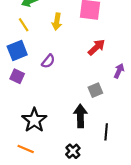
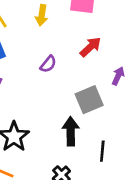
purple semicircle: (48, 61) -> (48, 64), moved
gray square: (95, 90) -> (89, 100), size x1.5

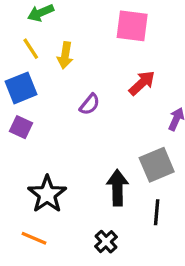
yellow arrow: (42, 15) -> (65, 55), moved
gray square: (89, 100) -> (157, 165), moved

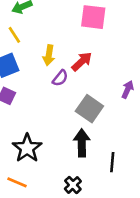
yellow arrow: (65, 55) -> (49, 55), moved
red arrow: (142, 83) -> (82, 62), moved
gray square: (157, 165) -> (89, 109), moved, turned -32

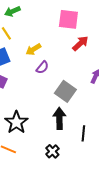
yellow arrow: (49, 55) -> (33, 49), turned 49
red arrow: (82, 62) -> (80, 43), moved

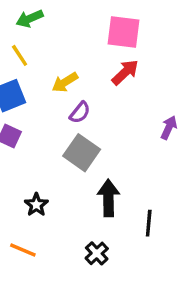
red arrow: (80, 43) -> (125, 72), moved
gray square: (65, 91) -> (82, 153), moved
black star: (16, 122) -> (36, 205), size x0.6

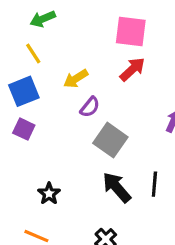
gray square: (82, 153) -> (110, 140), moved
black arrow: (108, 198) -> (117, 187), turned -40
black line: (149, 223) -> (154, 184), moved

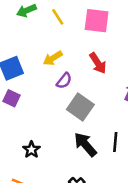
yellow line: (33, 54) -> (58, 17), moved
red arrow: (132, 69) -> (98, 63), moved, turned 100

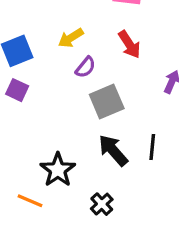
gray square: (80, 107) -> (107, 101), turned 32
black star: (31, 150) -> (58, 170), moved, size x1.5

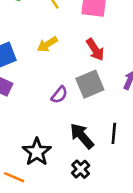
purple semicircle: (85, 67) -> (59, 95), moved
gray square: (107, 101) -> (90, 84), moved
black cross: (102, 204) -> (81, 169), moved

